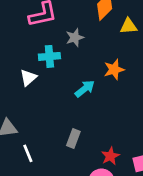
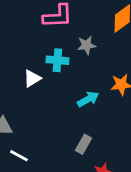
gray rectangle: (73, 139) -> (84, 144), moved
white line: (28, 153) -> (19, 156), turned -48

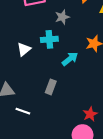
cyan cross: (57, 60) -> (49, 39), moved
gray rectangle: (84, 144) -> (51, 87), moved

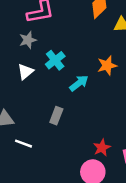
gray star: (62, 17) -> (28, 40), moved
cyan cross: (49, 39) -> (55, 60), turned -35

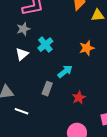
cyan arrow: (79, 83) -> (65, 71), moved
red star: (102, 148) -> (79, 98), moved

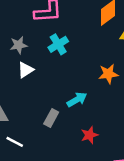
gray star: (23, 29) -> (19, 45), moved
cyan cross: (45, 45) -> (58, 44), moved

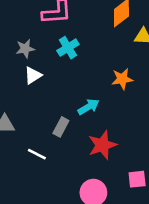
red star: (89, 135) -> (102, 145), size x1.5
white line: (15, 142) -> (37, 154), moved

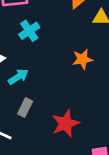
cyan arrow: (89, 107) -> (18, 77), moved

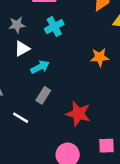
red star: (66, 123) -> (78, 114), turned 30

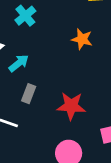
orange star: (100, 57) -> (82, 39), turned 30

